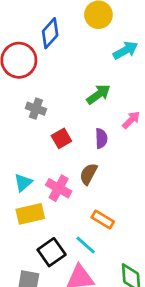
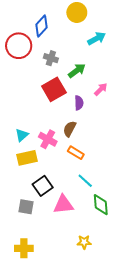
gray cross: (36, 109) -> (51, 58), moved
red square: (61, 138) -> (54, 89), moved, size x1.6
orange rectangle: (103, 219) -> (76, 153), moved
cyan line: (86, 245) -> (85, 181), moved

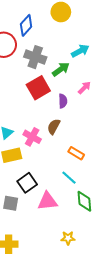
cyan arrow: (97, 38) -> (80, 51), moved
gray cross: (51, 58) -> (35, 57), size x1.5
orange rectangle: (76, 153) -> (76, 153), moved

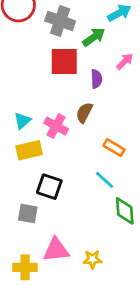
red square: (38, 88) -> (64, 61), turned 30
black square: (27, 183) -> (49, 187), turned -36
pink triangle: (48, 201) -> (56, 250), moved
yellow star: (68, 238) -> (92, 259), moved

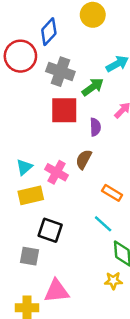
yellow star: (92, 259) -> (113, 281), moved

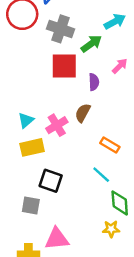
pink cross: (57, 172) -> (57, 125), turned 30

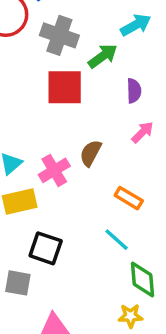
pink arrow: (120, 66) -> (143, 132), moved
purple semicircle: (94, 82) -> (134, 91), moved

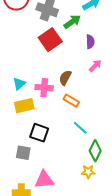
red square: (65, 87) -> (50, 40), turned -35
pink cross: (54, 170) -> (44, 88), turned 36
orange rectangle: (129, 198) -> (71, 101), moved
green diamond: (143, 279) -> (95, 151), turned 30

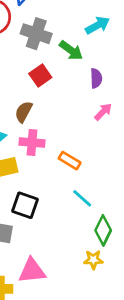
green arrow: (72, 22) -> (71, 50), turned 72
red square: (50, 40) -> (40, 76), size x0.7
brown semicircle: (65, 78) -> (24, 112), moved

